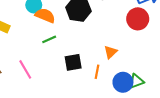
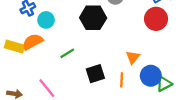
orange semicircle: (45, 15) -> (33, 42), moved, turned -42
blue circle: (123, 82) -> (151, 76), moved

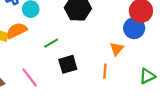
black square: (95, 74) -> (68, 64), moved
blue circle: (151, 76) -> (134, 28), moved

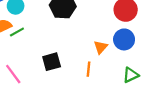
blue circle: (134, 28) -> (124, 39), moved
green line: (51, 43) -> (17, 32), moved

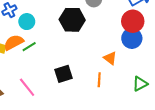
blue circle: (124, 39) -> (132, 38), moved
orange triangle: (101, 47) -> (110, 58), turned -32

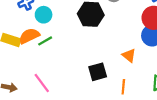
black square: (63, 74) -> (98, 72), moved
orange line: (99, 80) -> (123, 87), moved

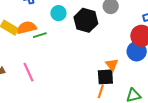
cyan circle: (44, 15) -> (58, 13), moved
black square: (98, 72) -> (105, 77), moved

